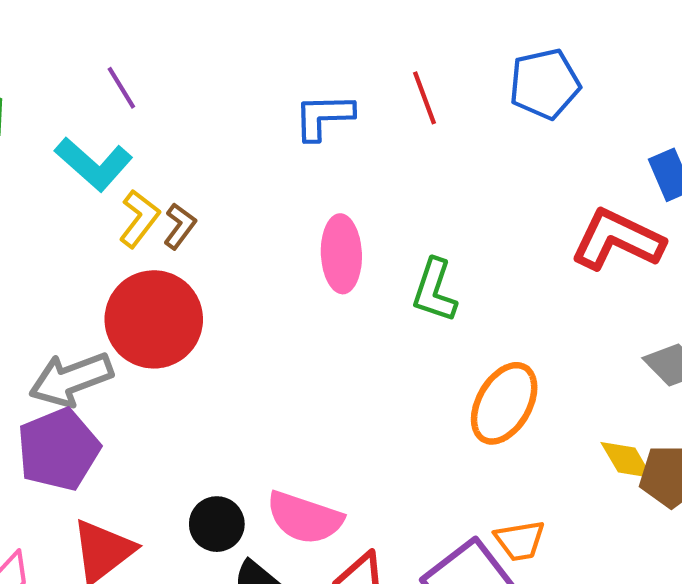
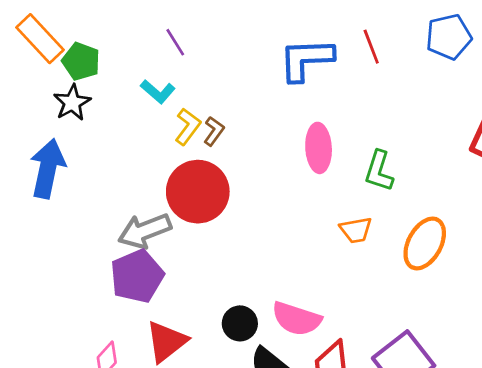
blue L-shape: (324, 117) -> (306, 59), size x1.4
cyan L-shape: (94, 164) -> (158, 92), size x0.7
orange trapezoid: (520, 541) -> (356, 230), moved

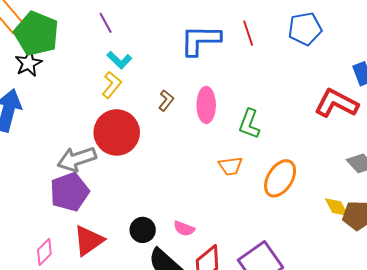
green pentagon: (81, 61) -> (36, 34), size x1.6
cyan L-shape: (158, 92) -> (119, 60), moved
brown L-shape: (214, 131) -> (166, 100), moved
pink semicircle: (297, 319) -> (184, 229), size x0.6

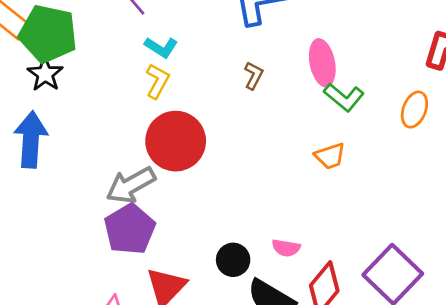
brown L-shape: (166, 100) -> (254, 75), moved
pink ellipse: (206, 105) -> (322, 63), moved
green L-shape: (249, 124) -> (344, 97), turned -60
orange ellipse: (280, 178) -> (414, 110), moved, size x0.7

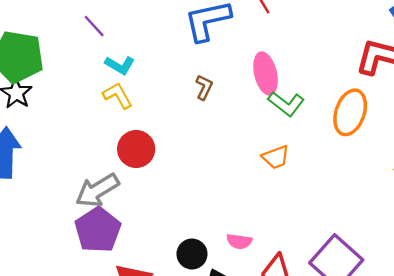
yellow L-shape: (157, 81) -> (118, 96), turned -56
orange ellipse: (414, 110) -> (350, 112), size x1.4
red circle: (176, 141) -> (136, 149), size x0.7

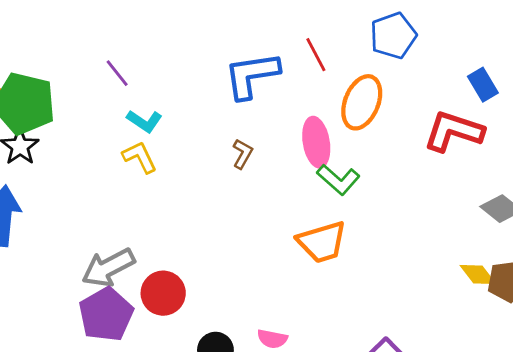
orange ellipse: (350, 112) -> (362, 102), moved
red circle: (136, 149) -> (163, 293), moved
orange trapezoid: (276, 157) -> (322, 242), size x1.5

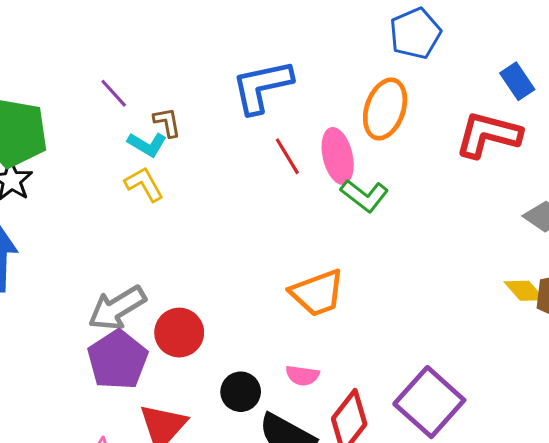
red line: (316, 55) -> (287, 156), moved
brown L-shape: (243, 154) -> (167, 122), moved, turned -36
orange trapezoid: (322, 242) -> (317, 293), moved

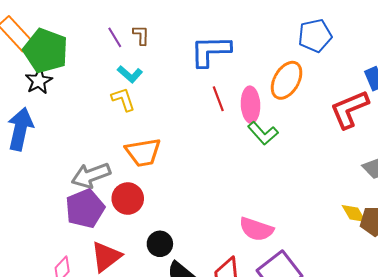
brown L-shape: (167, 122) -> (141, 35), moved
red L-shape: (488, 135) -> (349, 109), turned -48
orange trapezoid: (317, 293) -> (143, 152), moved
pink semicircle: (302, 375) -> (256, 229), moved, size x1.6

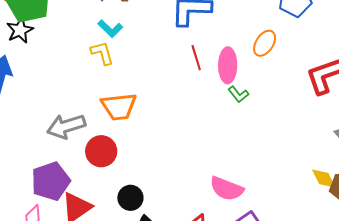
orange ellipse: (287, 80) -> (265, 43), size x0.7
green L-shape: (263, 133) -> (238, 94), size x0.7
purple pentagon: (85, 209) -> (51, 181), moved

